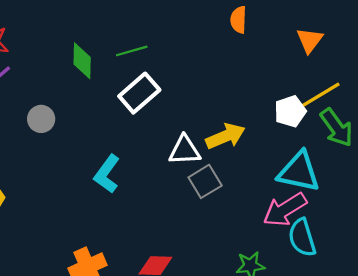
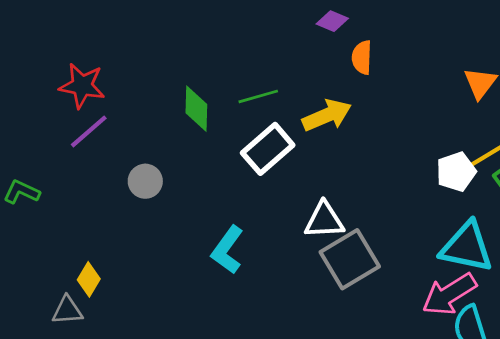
orange semicircle: (238, 20) -> (362, 57), moved
yellow arrow: (226, 136) -> (327, 115), moved
gray square: (205, 181) -> (350, 259), size x1.4

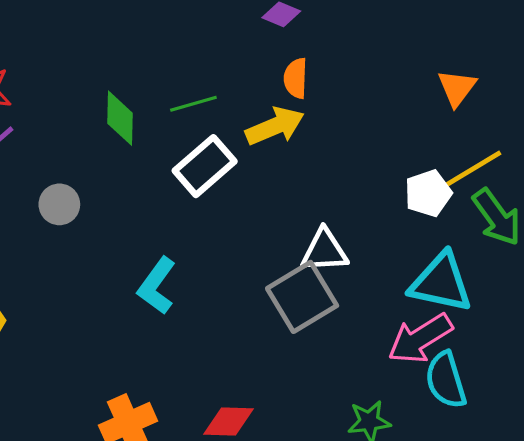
orange semicircle: (362, 57) -> (296, 78), moved
white triangle: (324, 220) -> (324, 251), moved

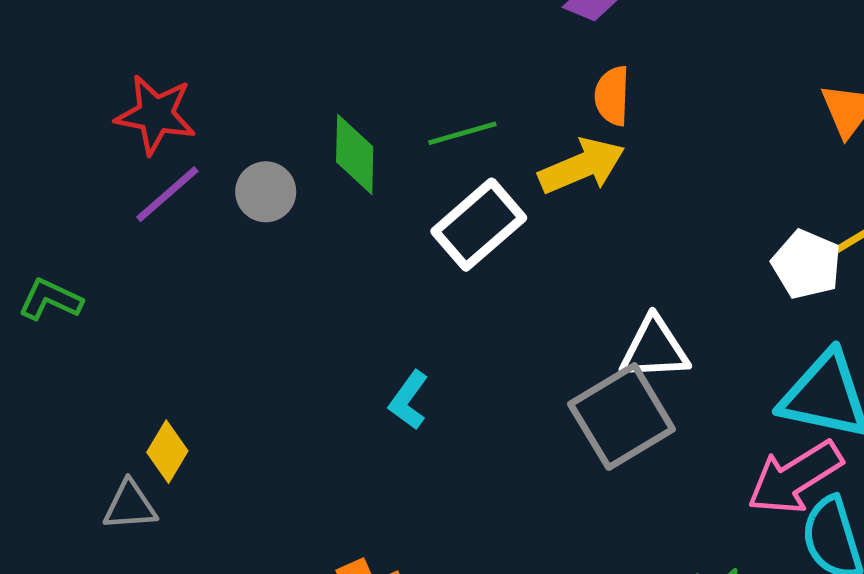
white pentagon: (428, 193) -> (807, 264), turned -30
gray circle: (59, 204) -> (266, 192), moved
cyan L-shape: (157, 286) -> (409, 400), size x0.7

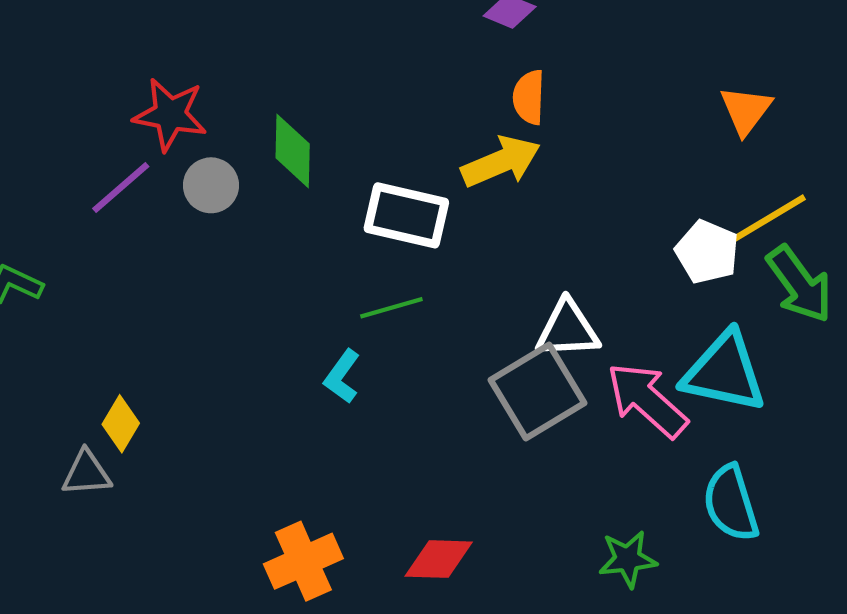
red star: (156, 115) -> (170, 114), moved
green line: (462, 133) -> (391, 308), moved
white rectangle: (479, 225) -> (406, 215), turned 54
pink arrow: (795, 477) -> (647, 400), moved, turned 74

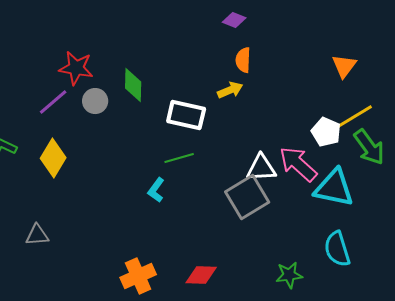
yellow arrow: (501, 162) -> (230, 90), size x0.7
pink arrow: (647, 400) -> (298, 164), moved
yellow diamond: (121, 424) -> (53, 158), moved, size x1.5

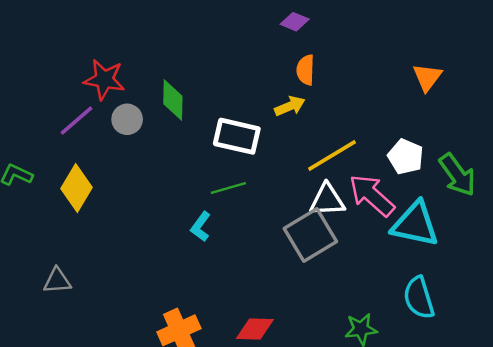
yellow line: (352, 118) -> (332, 155), moved

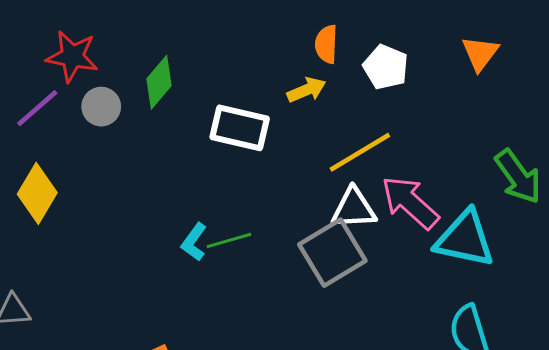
green diamond: (173, 100) -> (159, 82), turned 39
white pentagon: (406, 157) -> (386, 67), moved
green line: (228, 188) -> (229, 240), moved

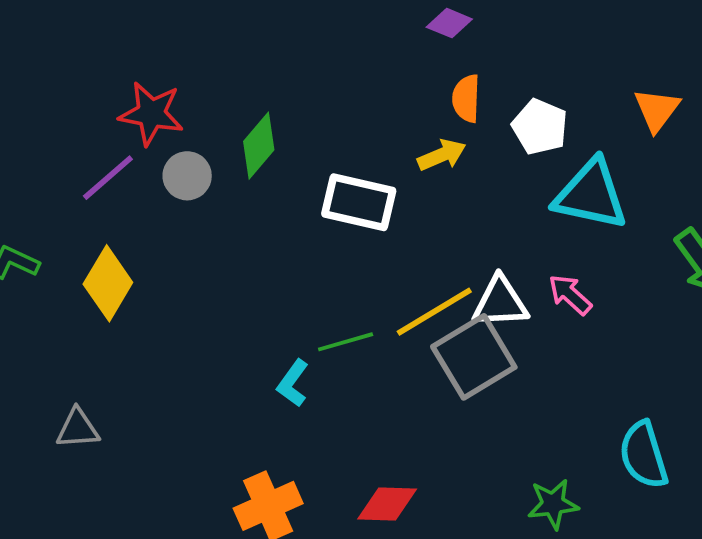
yellow line: (360, 152) -> (434, 312), moved
pink arrow: (410, 202) -> (570, 295), size x0.6
cyan triangle: (465, 239) -> (591, 195), moved
cyan L-shape: (194, 242) -> (293, 383), moved

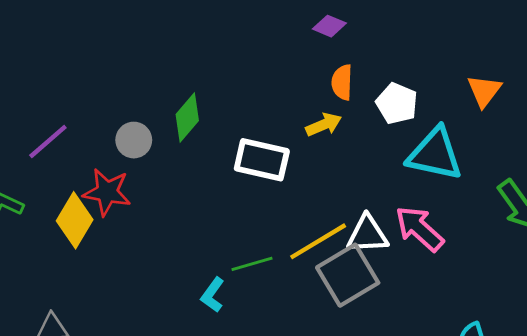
red star: (151, 114) -> (107, 192), moved
purple line: (108, 178) -> (48, 141), moved
pink arrow: (570, 295) -> (419, 229), size x1.5

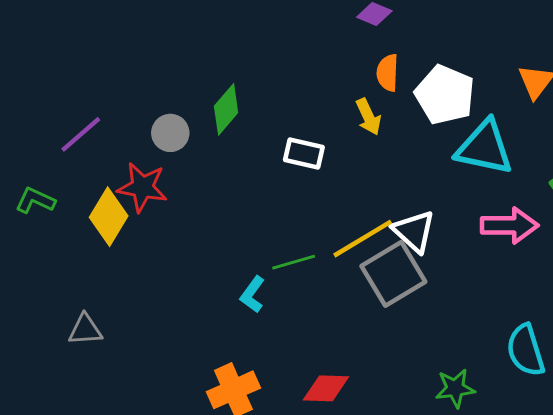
white pentagon: (397, 103) -> (445, 95), size x1.4
yellow arrow: (324, 125) -> (368, 117), turned 88
white rectangle: (262, 160) -> (304, 153), size x0.7
pink arrow: (419, 229) -> (509, 225), moved, turned 138
white triangle: (367, 234) -> (414, 231), turned 45

